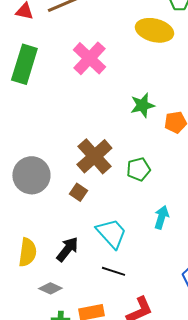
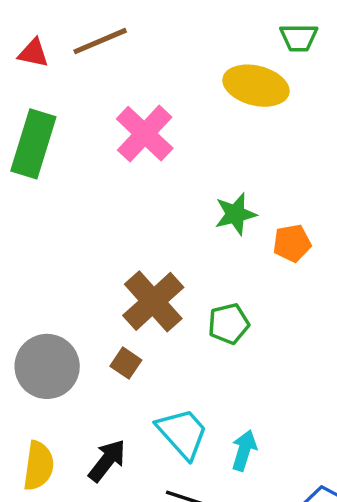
gray circle: (31, 175) -> (47, 366), moved
cyan arrow: (161, 217) -> (244, 450), moved

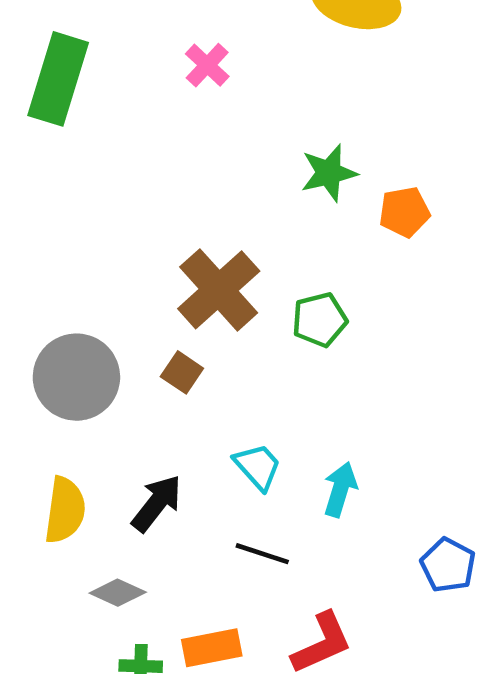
pink cross: (145, 134) -> (207, 65), size x0.6
cyan trapezoid: (182, 433) -> (258, 467), size x0.7

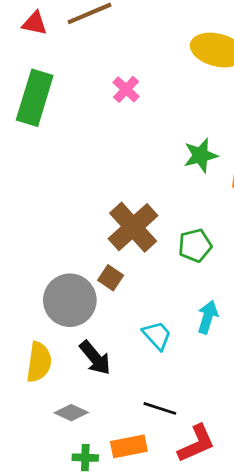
gray circle: (76, 377) -> (70, 300), moved
cyan arrow: (340, 489) -> (208, 317), moved
black arrow: (157, 503) -> (95, 358), turned 102
black line: (262, 554) -> (160, 408), moved

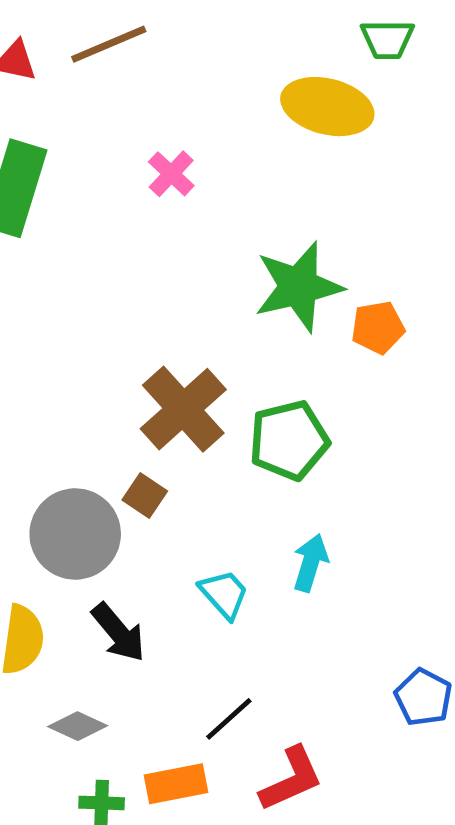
green star: (201, 155) -> (299, 287), size x1.5
green pentagon: (195, 245) -> (289, 440), size x1.4
black line: (160, 408) -> (229, 719), turned -60

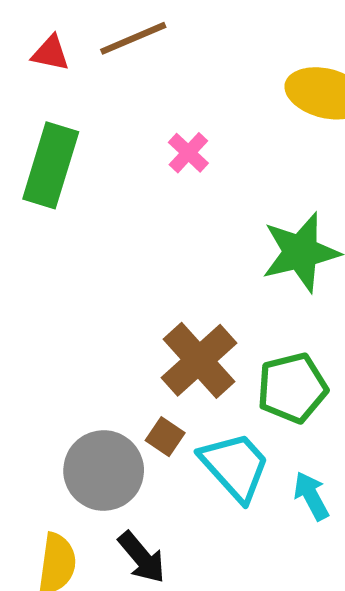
cyan arrow: (311, 563) -> (311, 496), turned -45
cyan trapezoid: (224, 594) -> (235, 466), moved, size x1.6

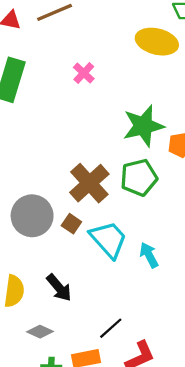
green pentagon: (292, 388) -> (139, 178), moved
gray circle: (104, 471) -> (32, 216), moved

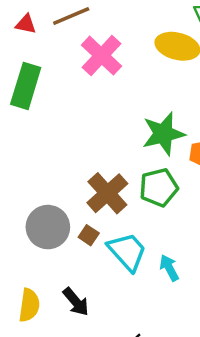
pink cross: (84, 73) -> (102, 56), moved, size x1.8

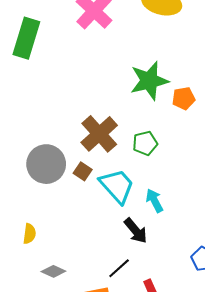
green pentagon: (159, 187) -> (145, 143), moved, size x0.7
black arrow: (76, 302) -> (136, 231), moved
yellow semicircle: (29, 305) -> (29, 234), size x0.7

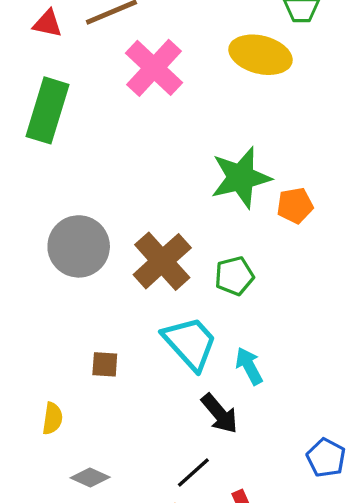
gray circle: (46, 164) -> (79, 246), moved
brown square: (83, 171) -> (105, 364), moved, turned -30

